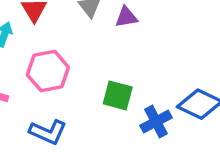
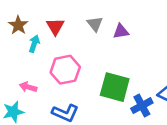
green square: (118, 95) -> (115, 87), size x1.4

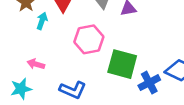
pink hexagon: (65, 70) -> (89, 39), moved

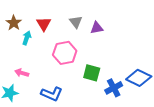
green square: (122, 64) -> (92, 73), size x0.7

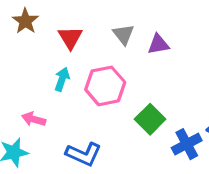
brown star: (14, 23) -> (25, 21), moved
cyan arrow: (27, 38) -> (62, 79), moved
green square: (92, 73) -> (150, 119), turned 30

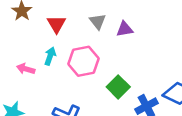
pink arrow: (34, 119) -> (26, 69), moved

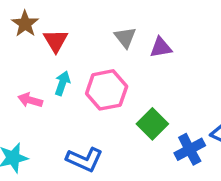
red triangle: (57, 24) -> (56, 41), moved

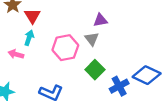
gray triangle: (125, 37) -> (92, 39), moved
cyan arrow: (62, 83) -> (29, 38), moved

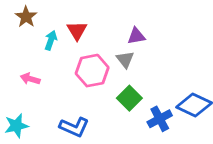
red triangle: (32, 16) -> (77, 31), moved
cyan arrow: (29, 38) -> (51, 40), moved

